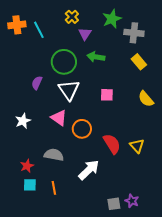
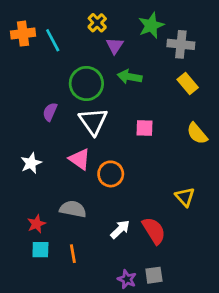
red semicircle: (112, 144) -> (154, 231), moved
white arrow: (89, 170) -> (120, 229), size x0.7
purple star: (132, 201) -> (127, 279), moved

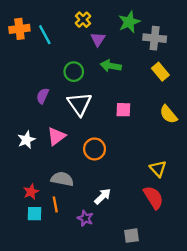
green circle: (86, 84) -> (74, 72), size x0.7
pink triangle: (80, 159) -> (56, 136), moved, turned 48
red semicircle: (154, 231) -> (153, 197), moved
orange line: (73, 254) -> (55, 204), moved
purple star: (127, 279) -> (85, 218), moved

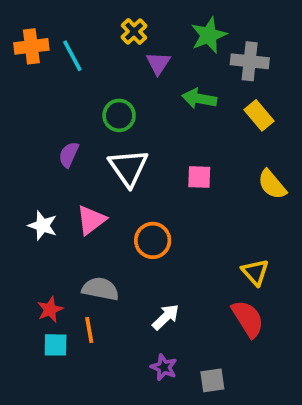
green arrow: (111, 66) -> (199, 99), moved
white star: (26, 140) -> (43, 226), turned -30
purple star: (85, 218) -> (164, 367), moved

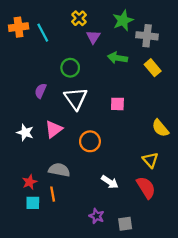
yellow semicircle: (272, 184) -> (160, 128), moved
white arrow: (166, 317) -> (110, 182), moved, turned 77

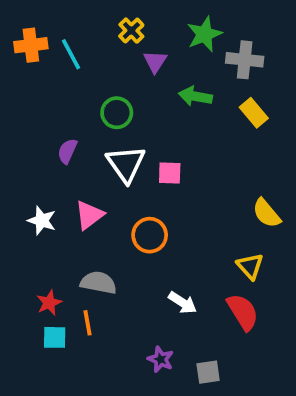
pink square: (117, 104) -> (170, 173), moved

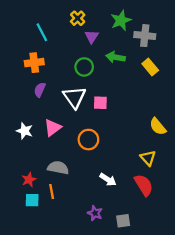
orange cross: (31, 45) -> (34, 63), moved
green circle: (117, 113) -> (84, 67), moved

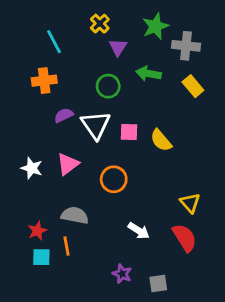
purple semicircle: (40, 90) -> (64, 115), moved, turned 40
yellow semicircle: (158, 127) -> (161, 140), moved

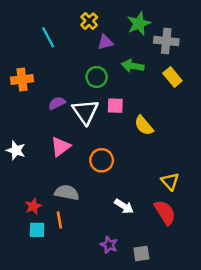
purple triangle: (118, 47) -> (105, 42), turned 42
orange cross: (44, 81) -> (22, 79), moved
pink square: (129, 132) -> (115, 106), moved
white star: (32, 168) -> (16, 150), moved

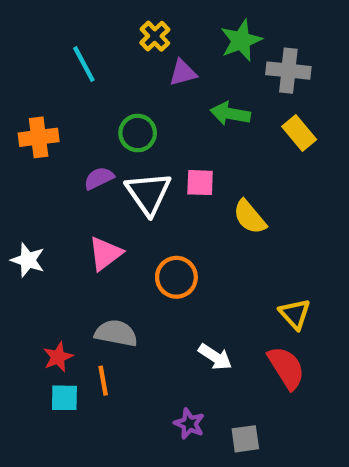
green circle: (97, 77) -> (138, 133), moved

